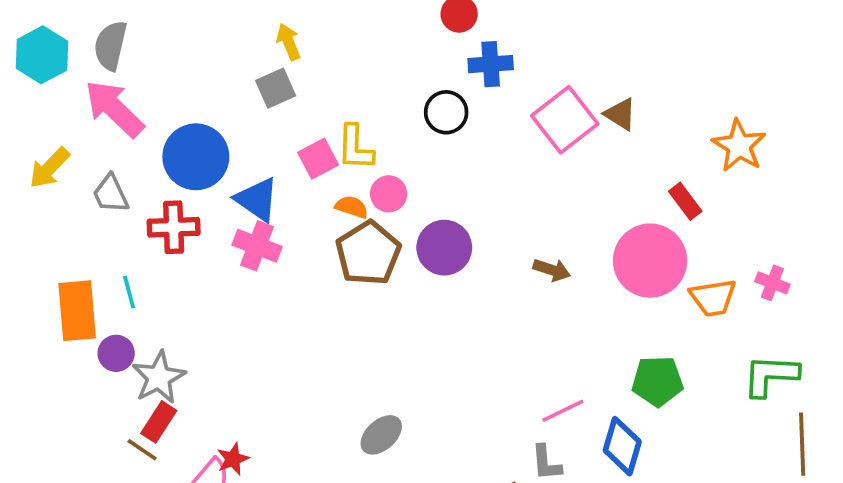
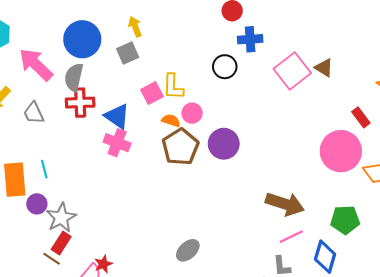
gray semicircle: (111, 46) -> (74, 77), moved
blue circle: (196, 157) -> (82, 39), moved
red cross: (174, 227) -> (80, 103), moved
brown arrow: (552, 270) -> (285, 204), moved, size x1.8

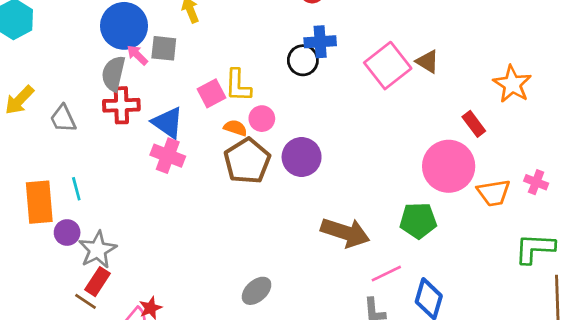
blue cross: (250, 39) -> (320, 42), moved
gray square: (128, 53) -> (164, 48), moved, turned 30
pink arrow: (36, 65) -> (137, 55), moved, size x0.5
brown arrow: (285, 204) -> (345, 233), moved
green pentagon: (345, 220) -> (418, 221), moved

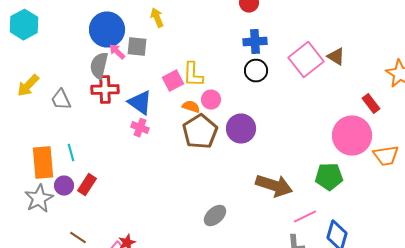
black circle: (303, 60) -> (256, 71), moved
pink cross: (168, 156) -> (140, 128), size x0.7
gray star: (98, 250) -> (39, 199), moved
red rectangle: (98, 282) -> (87, 185), moved
gray ellipse: (257, 291) -> (215, 216), moved

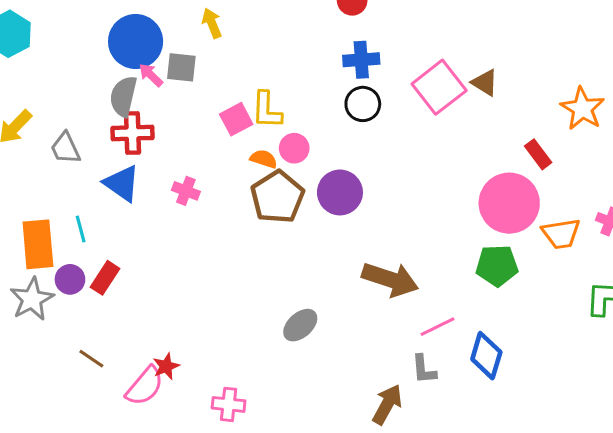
blue triangle: (140, 103) -> (122, 183), moved
green pentagon: (329, 177) -> (497, 266), moved

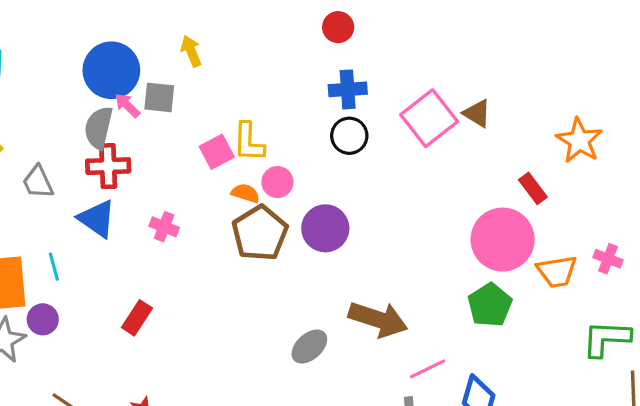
green pentagon: (497, 266) -> (490, 305), turned -30
red rectangle: (105, 278) -> (137, 318), moved
gray ellipse: (300, 325) -> (309, 347), moved

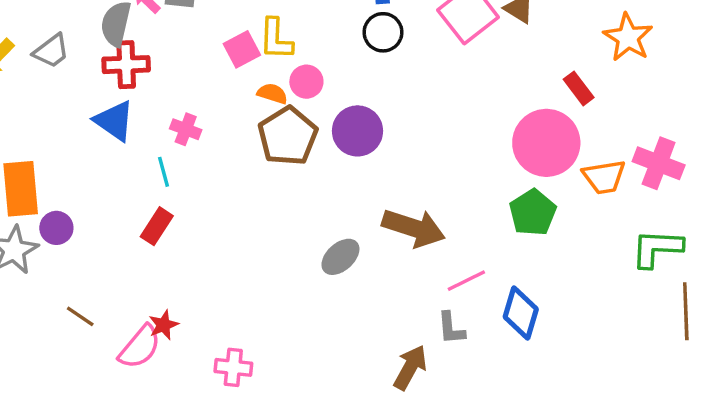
gray trapezoid: (38, 182) -> (51, 51), moved, turned -102
pink cross: (608, 259) -> (659, 163), size x1.6
cyan line: (54, 267) -> (164, 172), moved

